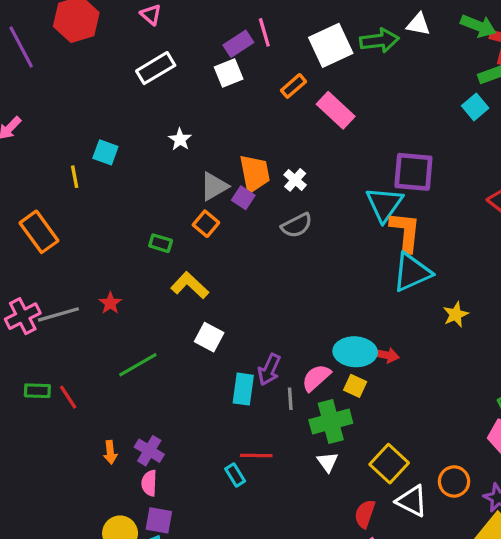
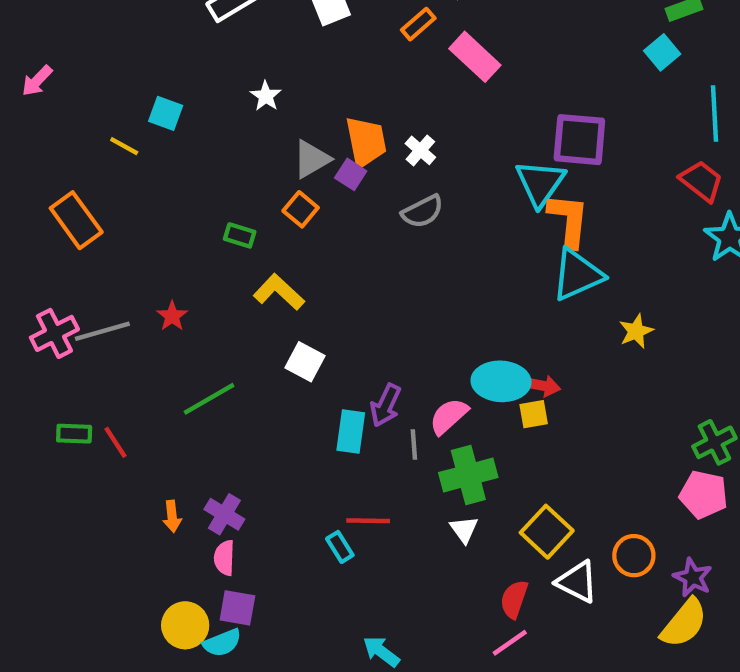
yellow line: (75, 177) -> (124, 146), turned -50
yellow square: (355, 386) -> (534, 414), moved, turned -35

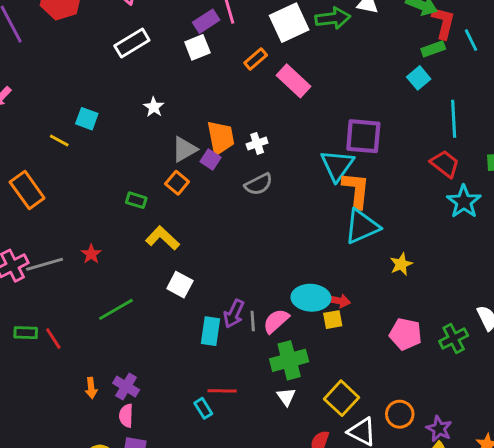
white cross: (420, 150) -> (257, 143), turned 30
gray line: (414, 445) -> (253, 321), moved
pink pentagon: (704, 495) -> (406, 334), moved

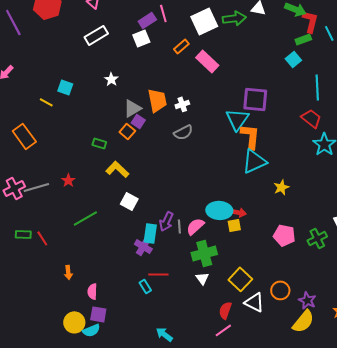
purple square: (211, 159) -> (138, 121), moved
purple cross: (126, 387) -> (143, 246), moved

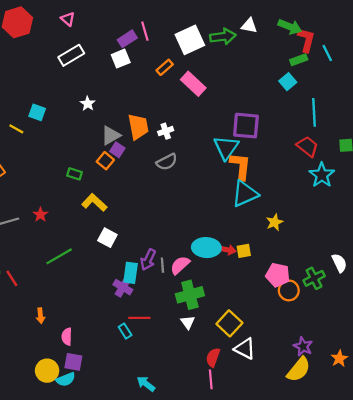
yellow square: (234, 225) -> (244, 251), moved
orange circle: (280, 290) -> (289, 290), moved
pink line: (223, 330) -> (211, 379), turned -60

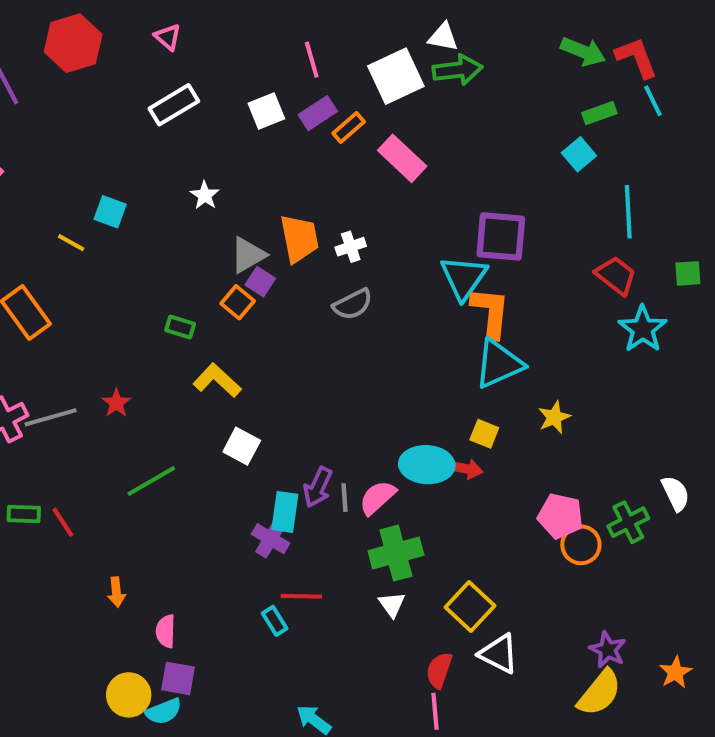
white triangle: (249, 26) -> (443, 37), moved
purple rectangle: (127, 39) -> (318, 113), moved
red L-shape: (306, 40) -> (636, 58), moved, turned -35
yellow square: (244, 251) -> (484, 434), moved, turned 32

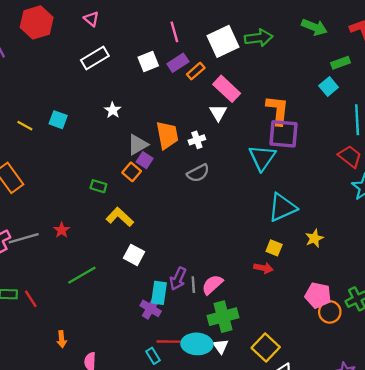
white triangle: (443, 37) -> (218, 113), moved, turned 48
green arrow: (583, 51) -> (314, 27), moved
yellow line: (71, 243) -> (25, 126), moved
orange L-shape: (490, 312) -> (278, 110), moved
cyan ellipse: (427, 465) -> (197, 344), moved

